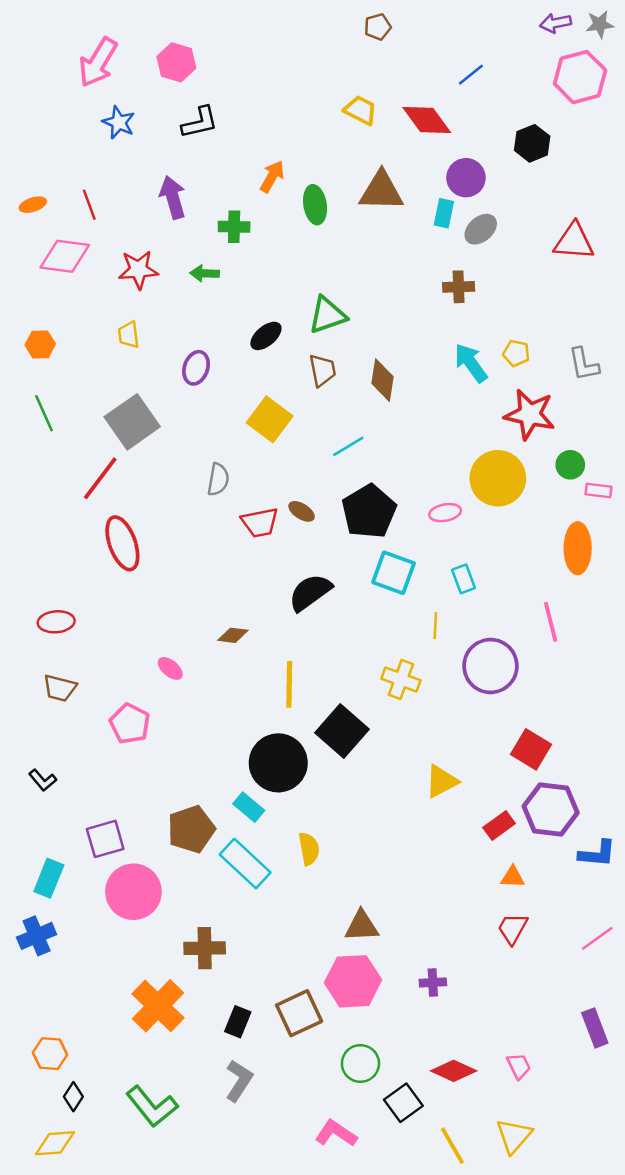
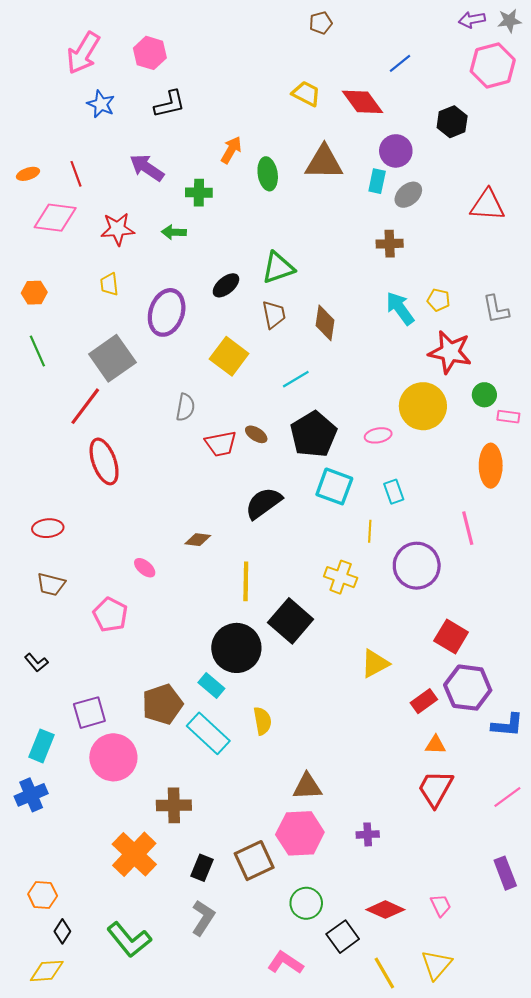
purple arrow: (173, 197) -> (147, 168), turned -40
purple ellipse: (196, 368) -> (167, 312), size x1.6
red trapezoid: (513, 929) -> (435, 789), size x1.4

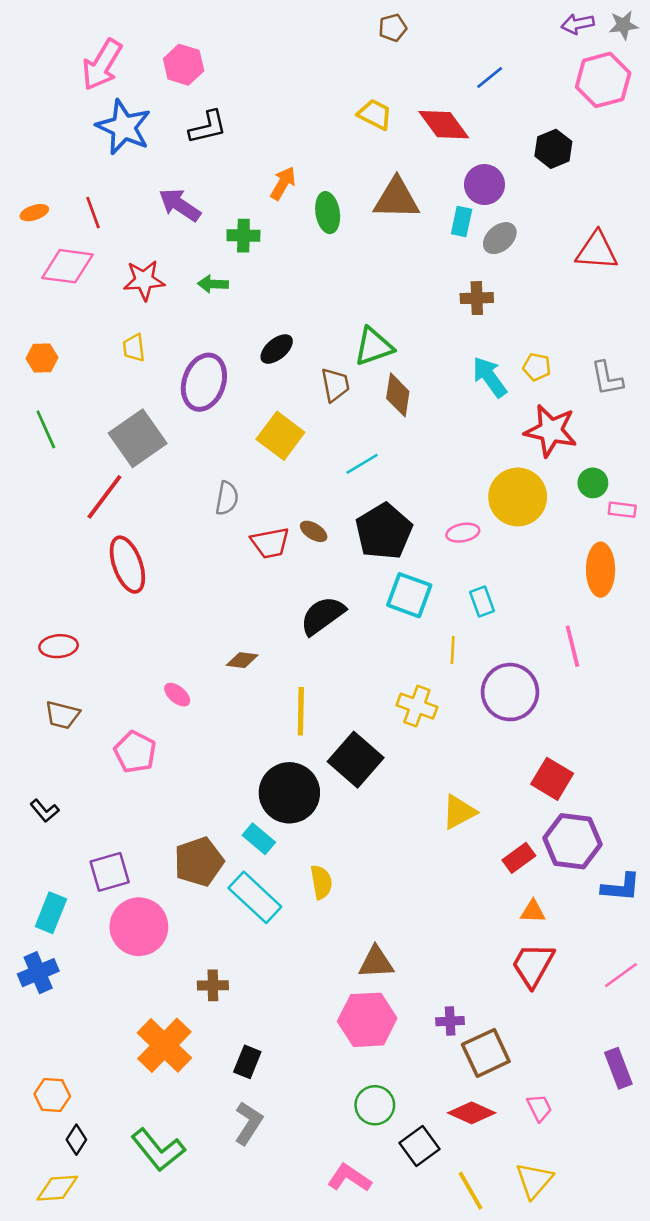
blue star: (101, 104) -> (124, 127), size x1.6
green triangle: (278, 268) -> (374, 346), moved
brown cross: (174, 805) -> (213, 985), size x0.7
brown square: (254, 861) -> (486, 1053), moved

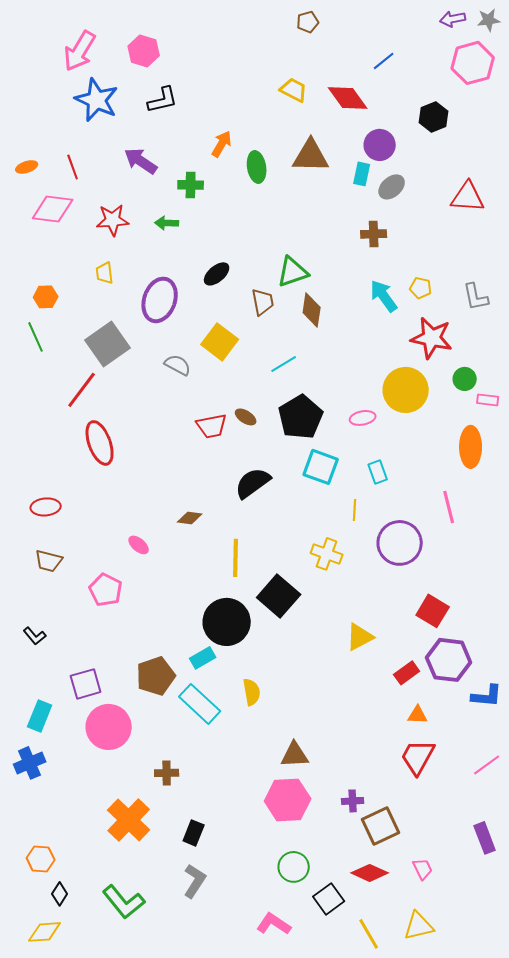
orange hexagon: (42, 358) -> (46, 297), moved
gray semicircle: (227, 498) -> (178, 365), moved, turned -72
cyan rectangle: (259, 839) -> (203, 658), turned -70
yellow triangle: (534, 1180) -> (419, 926), turned 36

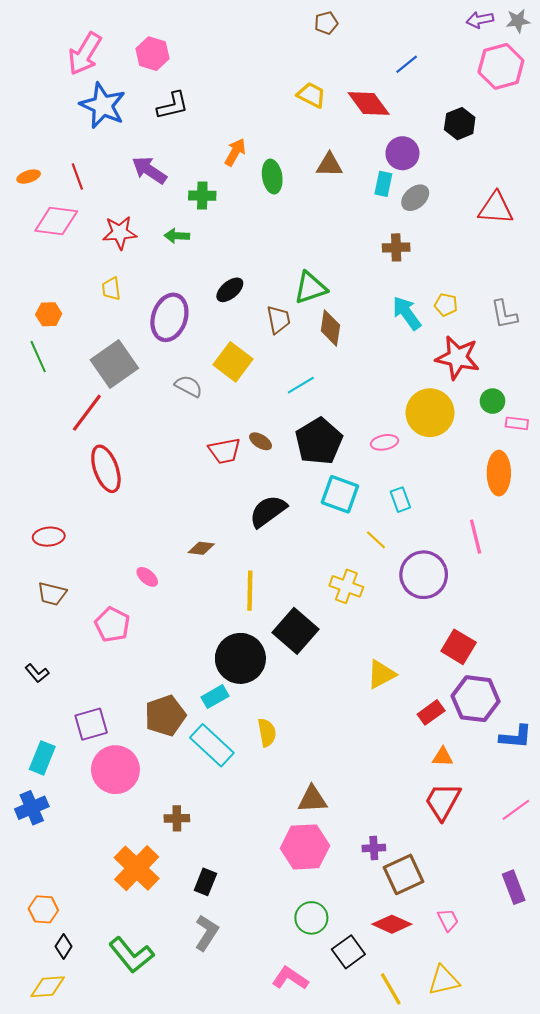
brown triangle: (311, 156) -> (329, 165), size x0.7
yellow line: (355, 510) -> (376, 540), turned -50

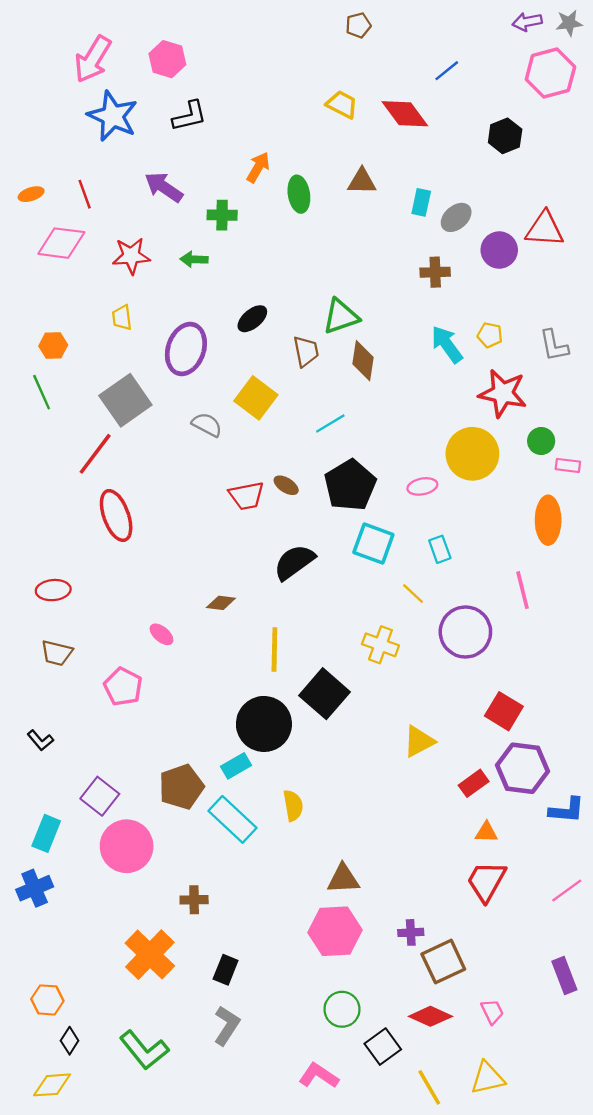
purple circle: (402, 153) -> (499, 250), moved
purple square: (91, 724) -> (100, 796), turned -36

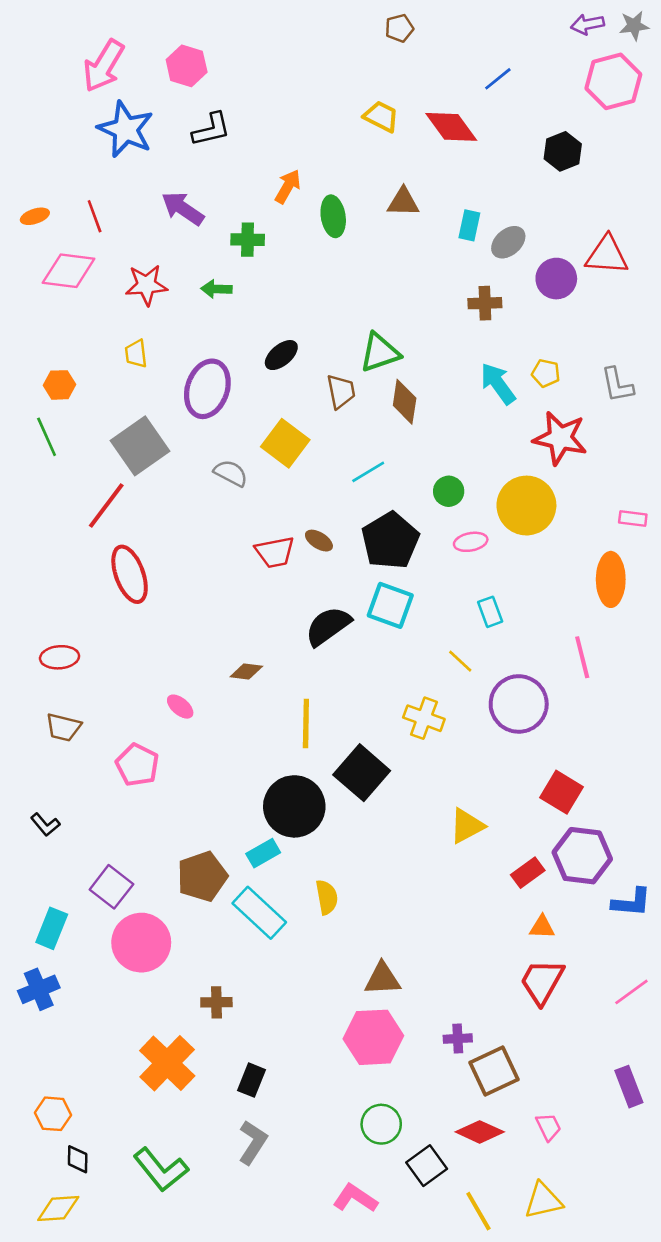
green circle: (541, 441) -> (449, 491), moved
cyan square: (373, 543) -> (390, 605), moved
black diamond: (70, 1041) -> (78, 1159), turned -32

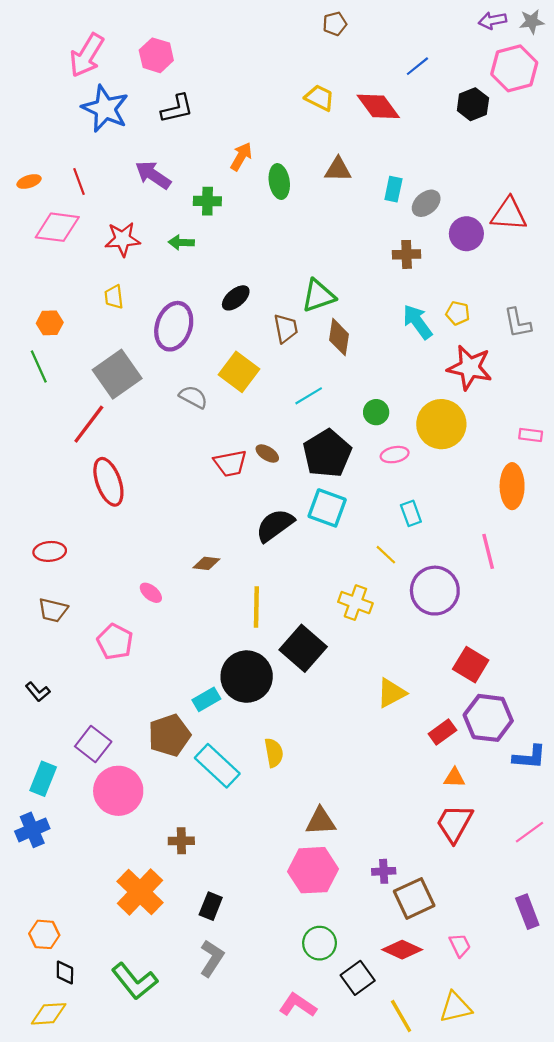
black hexagon: (563, 151) -> (473, 104), moved
cyan rectangle: (263, 853) -> (206, 699), moved

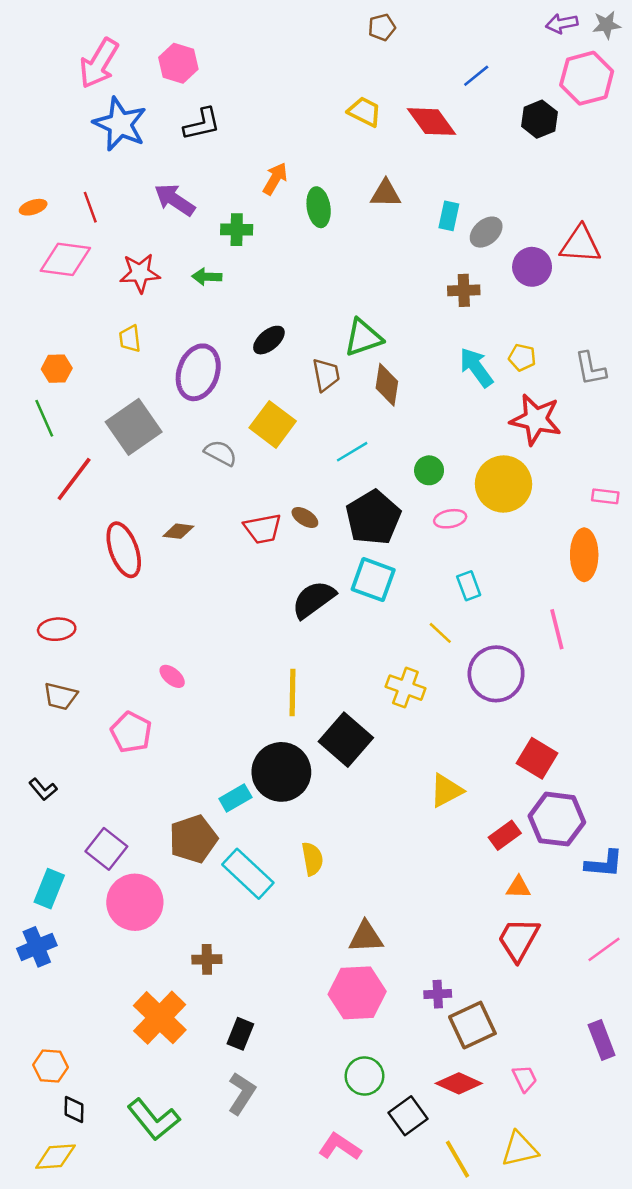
red line: (89, 424) -> (74, 479), moved
brown diamond: (206, 563) -> (178, 531), moved

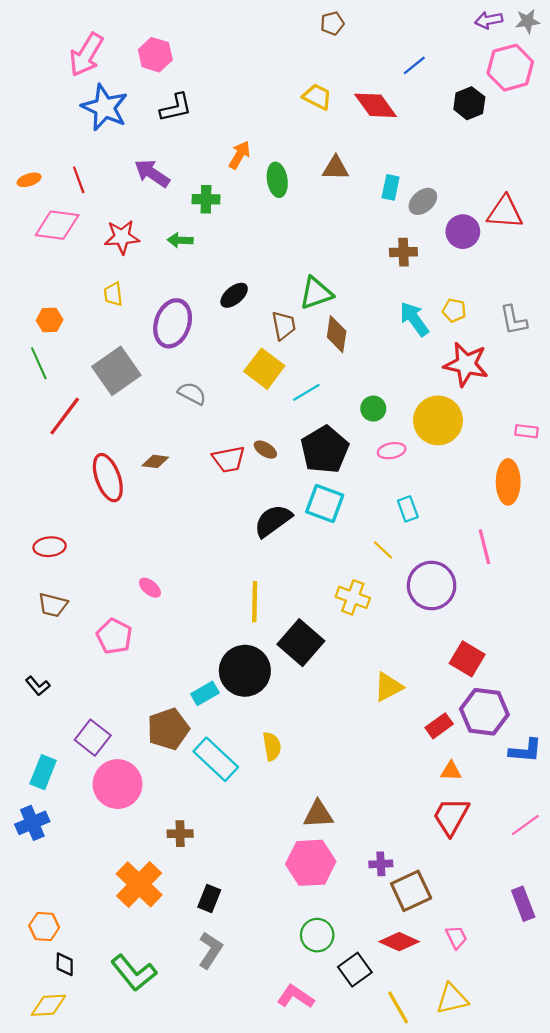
yellow square: (273, 424) -> (264, 369), moved

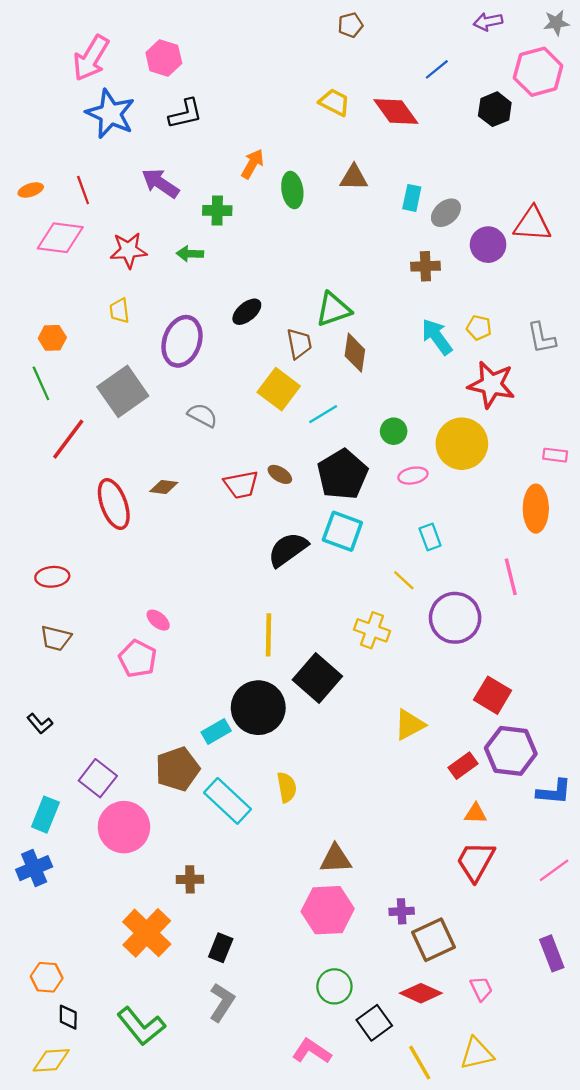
purple arrow: (489, 20) -> (488, 22), moved
pink pentagon: (114, 636) -> (138, 659), moved

